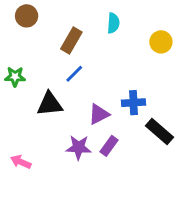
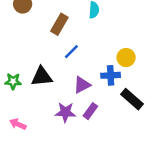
yellow circle: (161, 42) -> (126, 58), moved
blue line: (74, 74) -> (71, 52), moved
green star: (15, 77) -> (13, 81), moved

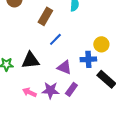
purple triangle: (82, 85) -> (64, 67), turned 49
pink arrow: (18, 124) -> (29, 92), moved

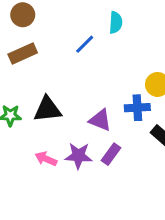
brown rectangle: (45, 16) -> (23, 53), moved, turned 36
blue line: (55, 39) -> (85, 44), moved

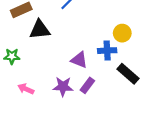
black triangle: (48, 109) -> (40, 30), moved
pink arrow: (46, 159) -> (26, 89), moved

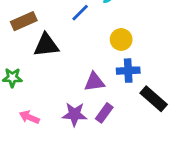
yellow circle: (122, 33) -> (121, 39), moved
purple triangle: (79, 60) -> (94, 82), turned -30

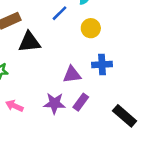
yellow circle: (121, 39) -> (91, 28), moved
black rectangle: (154, 99) -> (125, 116), moved

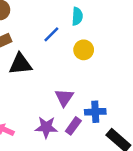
blue cross: (102, 65) -> (95, 112), moved
purple triangle: (72, 75) -> (64, 98), turned -48

